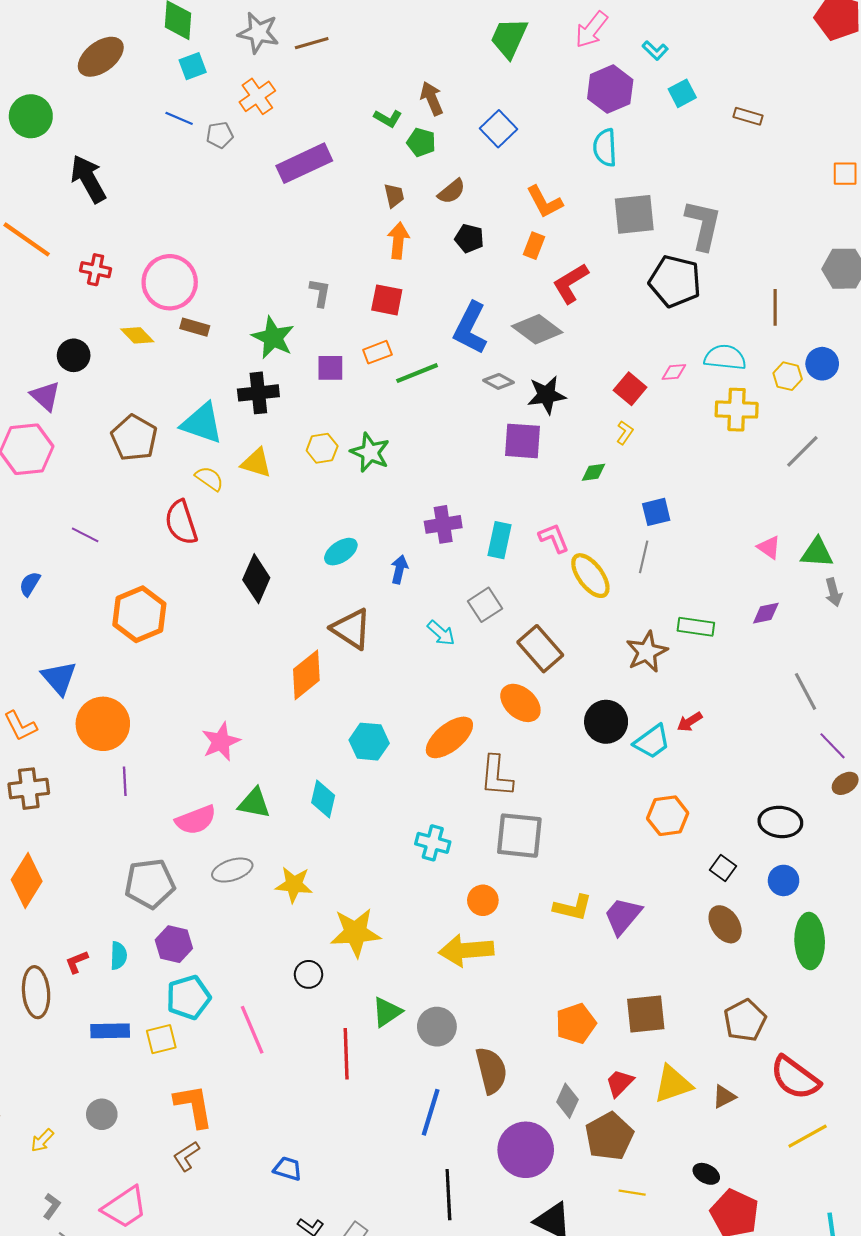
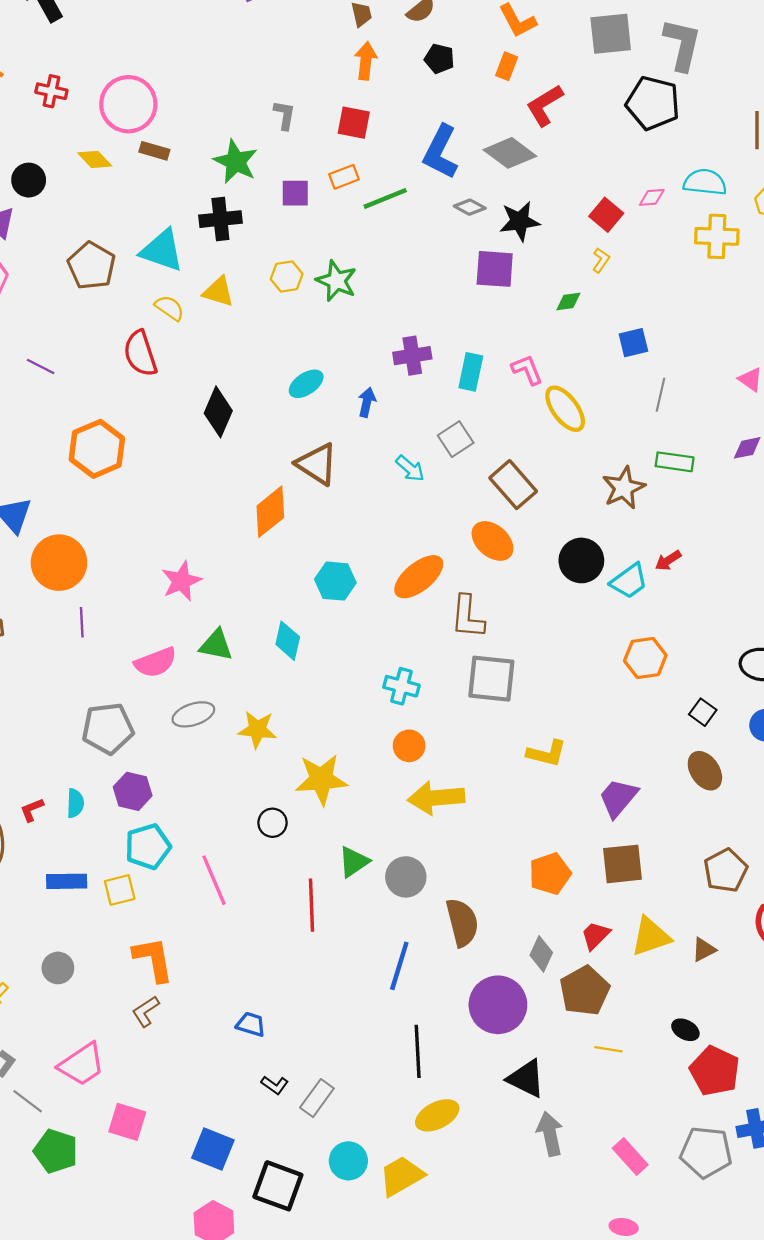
gray line: (644, 557) -> (660, 395), moved
orange circle: (483, 900) -> (409, 746), moved
purple trapezoid: (623, 916) -> (618, 798), moved

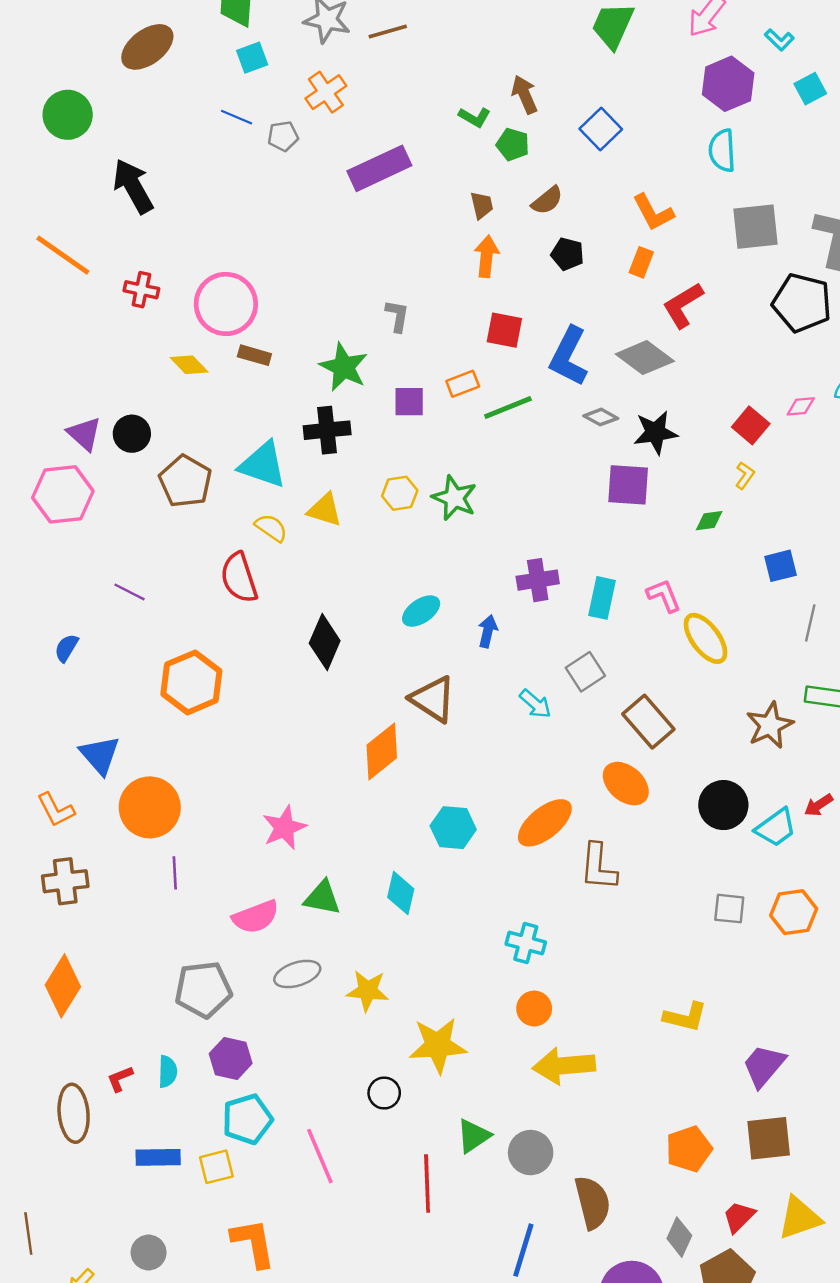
red square: (354, 123) -> (504, 330), moved
black circle: (29, 180) -> (132, 434), moved
gray square: (491, 679) -> (729, 909), moved, size x0.6

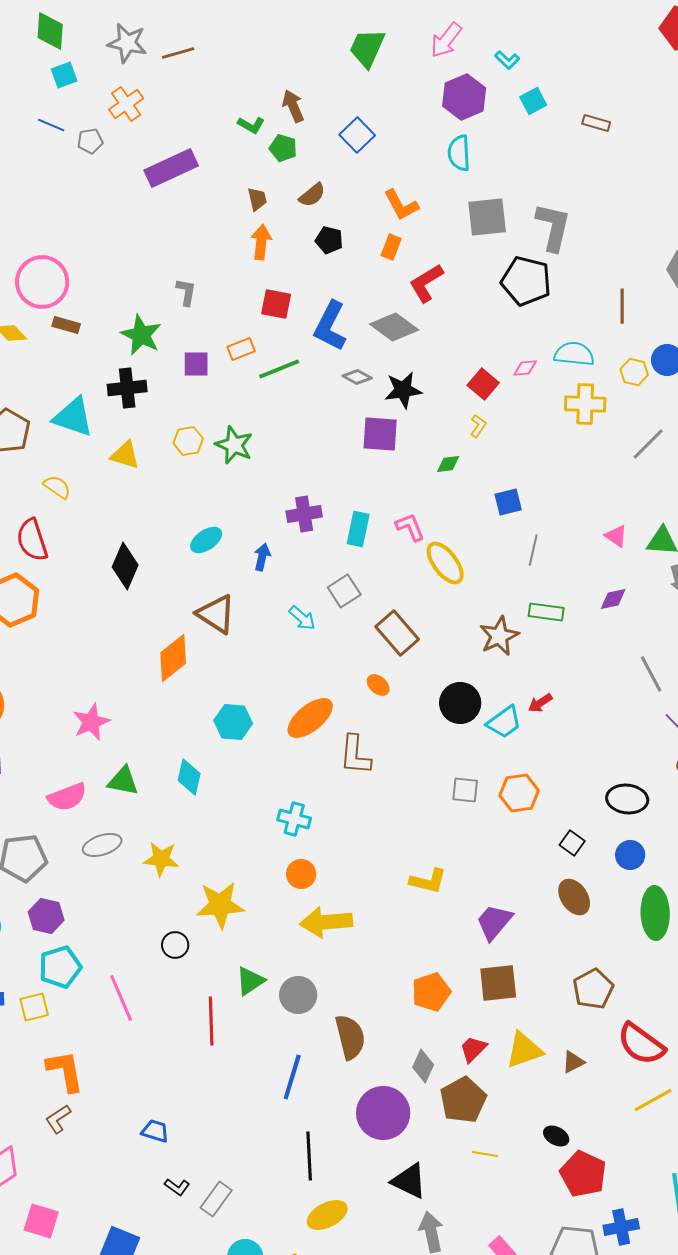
yellow semicircle: (271, 528) -> (57, 487), moved
red semicircle: (239, 578) -> (32, 540), moved
orange ellipse: (626, 784) -> (378, 685), size x0.6

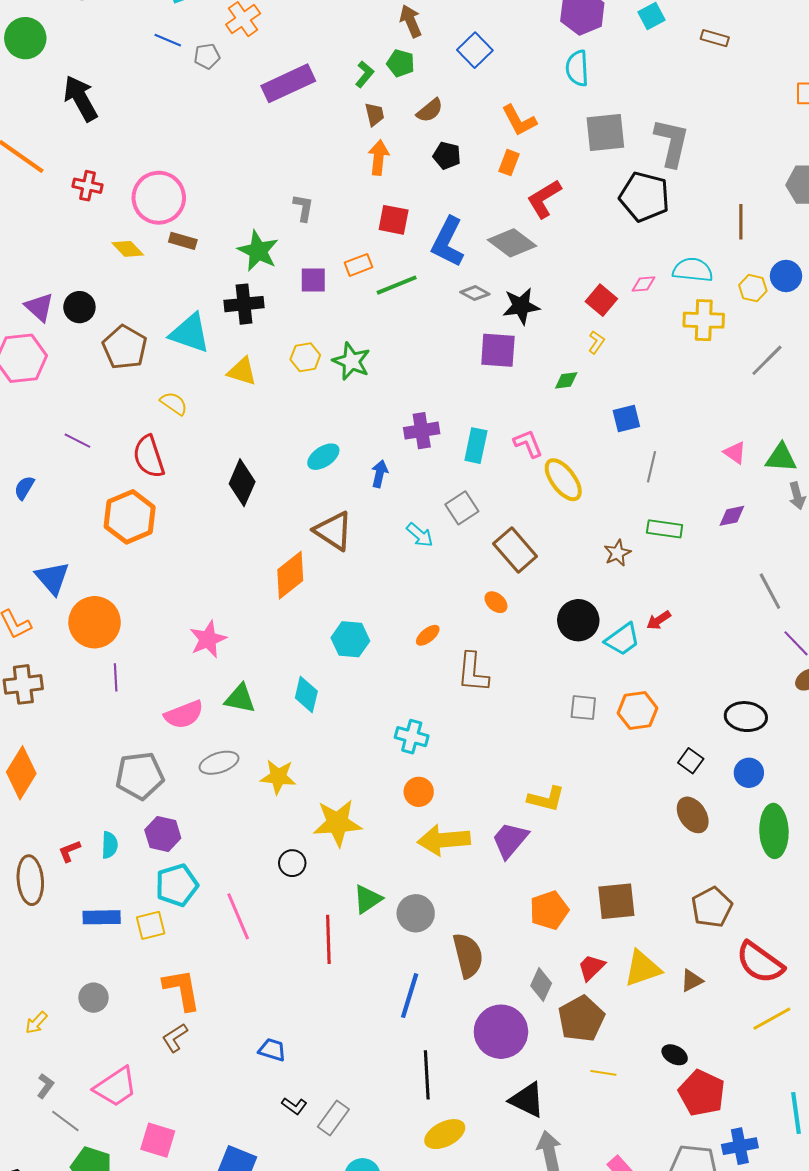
green L-shape: (251, 125) -> (364, 74), moved, turned -80
brown star: (499, 636) -> (617, 553), size x0.7
orange ellipse: (310, 718) -> (428, 635), size x0.5
purple trapezoid: (494, 922) -> (510, 840), moved

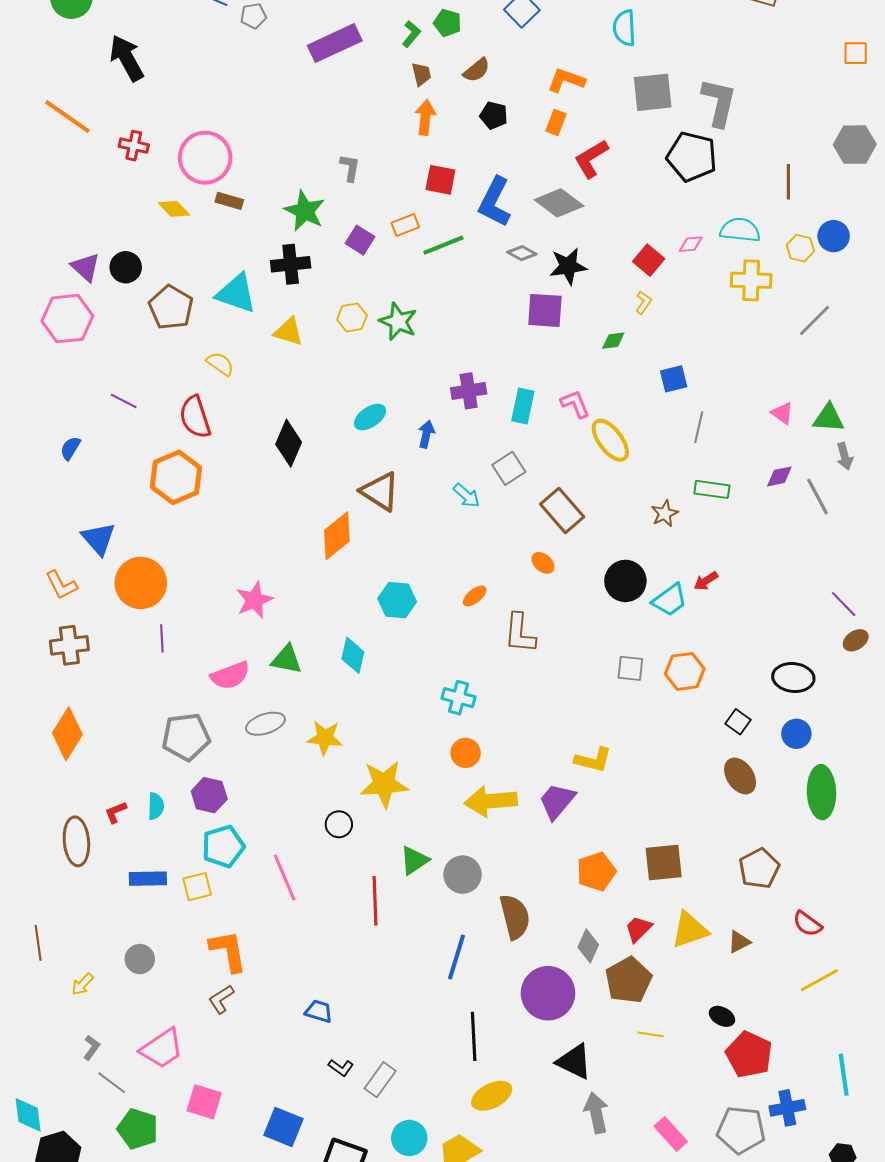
orange L-shape: (519, 120) -> (566, 80), turned 138
purple square: (313, 280) -> (360, 240), turned 32
gray line: (770, 591) -> (817, 496), moved
red semicircle: (760, 962) -> (807, 924), size x0.6

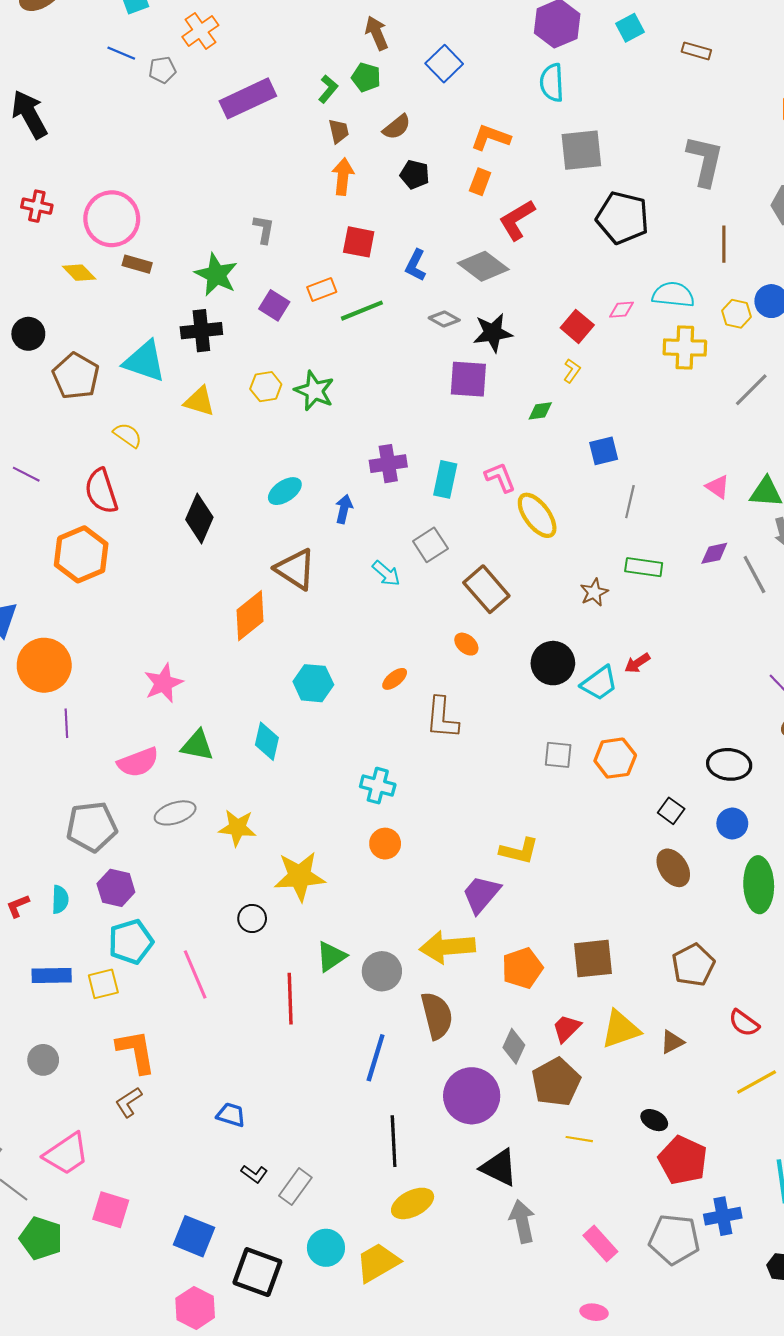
gray L-shape: (719, 102) -> (705, 161), moved
blue L-shape: (495, 202) -> (416, 265), size x0.6
yellow arrow: (491, 801) -> (447, 947), moved

